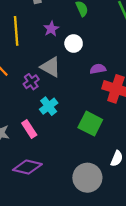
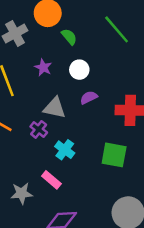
white circle: (74, 43) -> (79, 70), moved
purple semicircle: (98, 69) -> (89, 98), moved

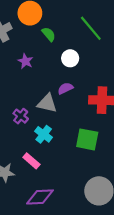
white circle: (79, 70) -> (70, 58), moved
gray triangle: (55, 108) -> (47, 103), moved

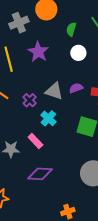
green semicircle: (49, 34) -> (71, 29), moved, turned -128
purple star: (25, 61) -> (38, 52), size x1.5
purple semicircle: (65, 88) -> (76, 88), moved

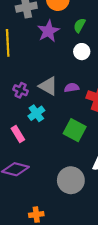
purple star: (38, 52) -> (48, 31), moved
purple cross: (30, 100) -> (21, 90), turned -32

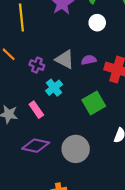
green square: (75, 130) -> (94, 103), turned 35
gray circle: (71, 180) -> (76, 149), moved

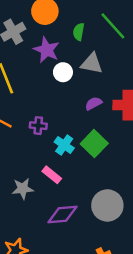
white circle: (97, 23) -> (63, 72), moved
gray triangle: (65, 59) -> (92, 63), moved
green square: (94, 103) -> (94, 144), moved

